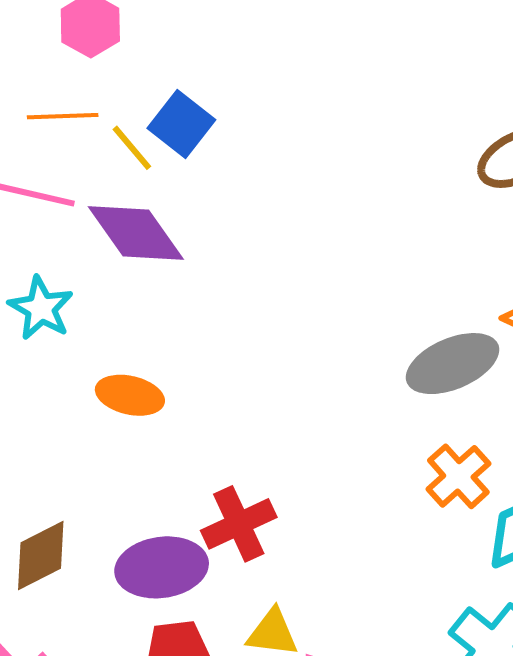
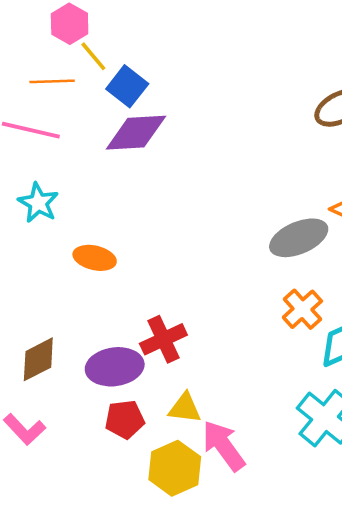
yellow line: (132, 148) -> (93, 56), moved
purple diamond: (136, 233) -> (136, 133), moved, turned -58

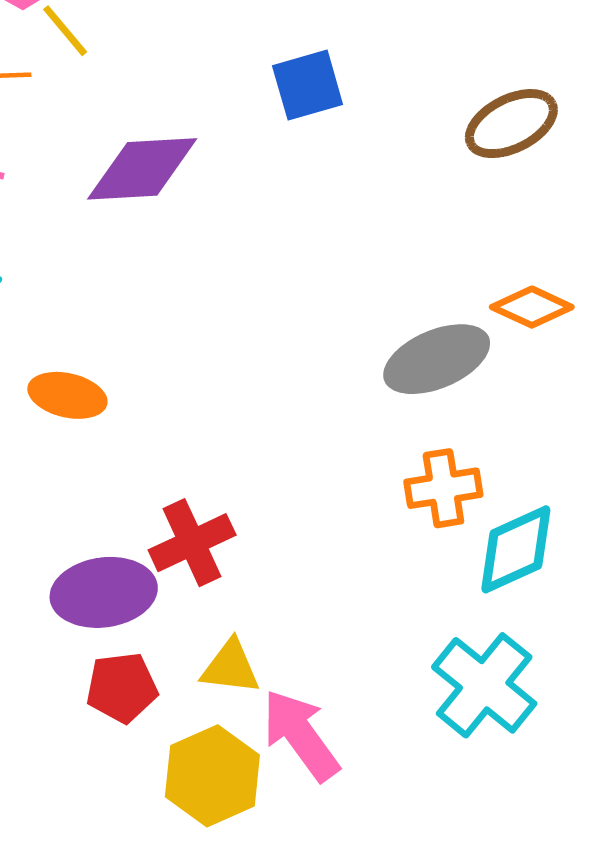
blue square: (127, 86) -> (308, 85), moved, turned 36
orange cross: (302, 309) -> (443, 488), turned 33

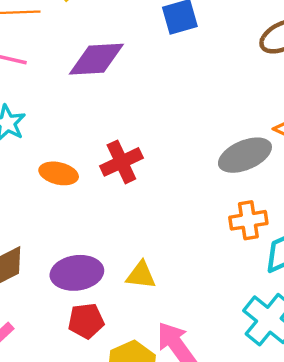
red cross: (192, 543) -> (121, 162), moved
yellow triangle: (231, 667) -> (141, 275), moved

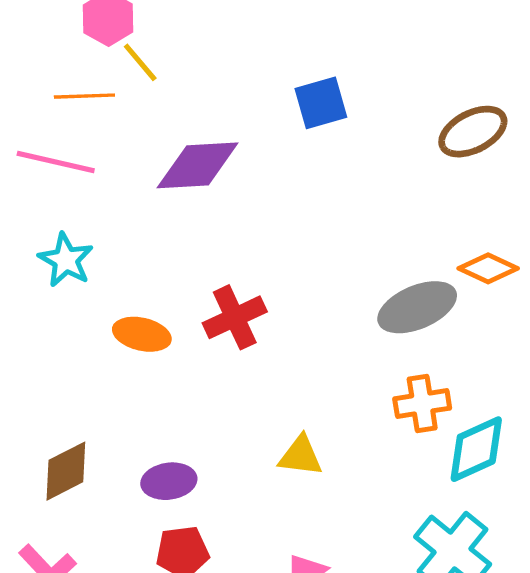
purple ellipse: (77, 273) -> (169, 481), size x0.7
yellow triangle: (141, 275) -> (301, 456), moved

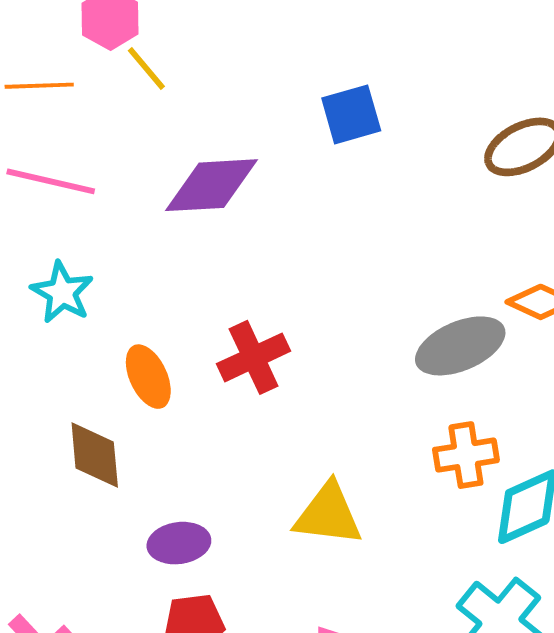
orange line: (84, 96) -> (39, 86), moved
orange ellipse: (142, 334) -> (148, 377), turned 52
yellow triangle: (301, 456) -> (328, 514), size x1.4
brown diamond: (66, 471) -> (95, 455), moved, turned -68

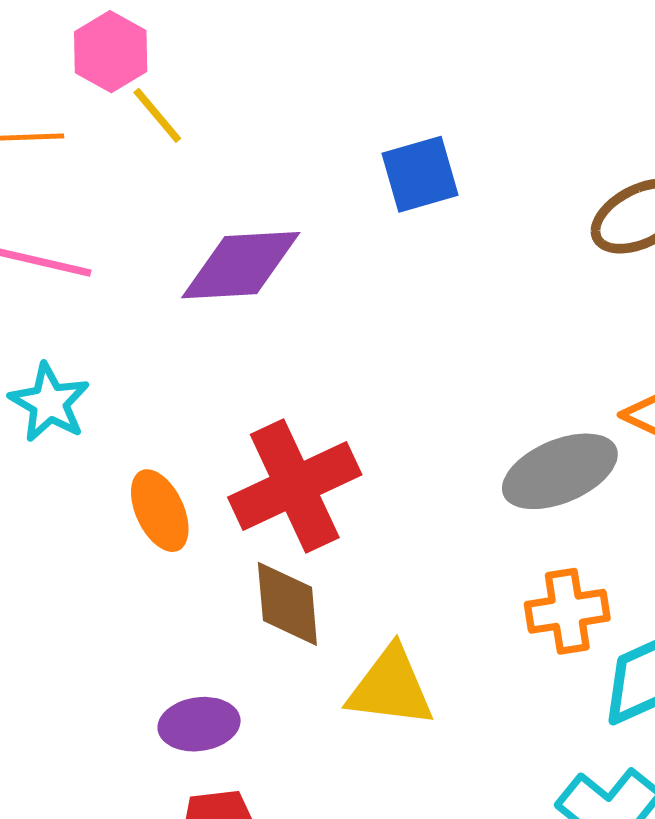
red cross: (254, 357) -> (295, 486), size x1.4
brown diamond: (95, 455) -> (287, 604), moved

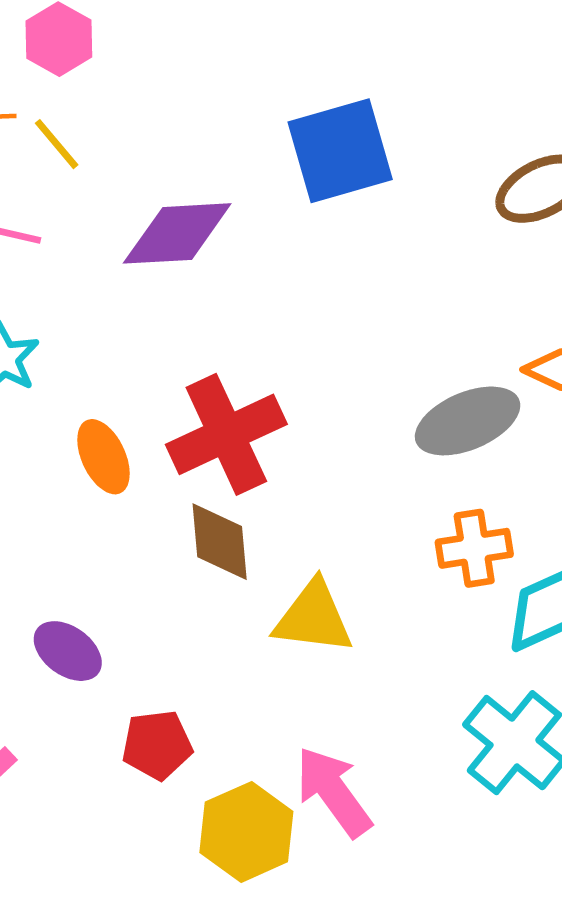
yellow line: (157, 115) -> (57, 144), moved
blue square: (420, 174) -> (340, 151), size x1.5
purple ellipse: (199, 724) -> (68, 651), moved, turned 44

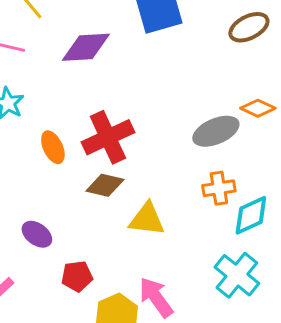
brown diamond: (220, 542) -> (105, 185), turned -72

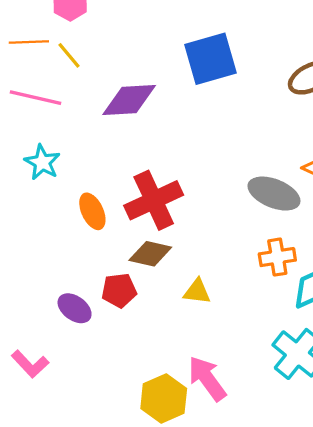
gray ellipse: (216, 131) -> (274, 194), turned 45
yellow triangle: (147, 219) -> (197, 292), size x0.7
red pentagon: (77, 276) -> (119, 290), moved

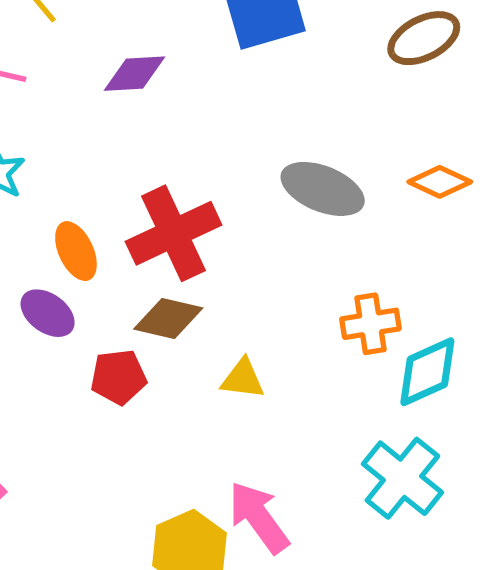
purple diamond: (129, 100) -> (135, 74), size x0.7
gray ellipse: (274, 194) -> (323, 189), moved
purple ellipse: (75, 308) -> (48, 313), moved

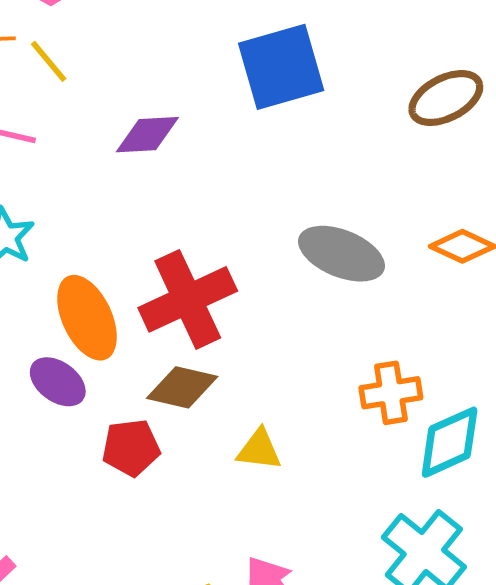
orange ellipse: (76, 251) -> (87, 318), size x1.4

